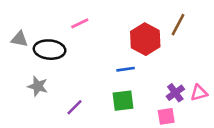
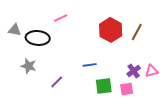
brown line: (178, 25) -> (137, 32), moved
blue line: (126, 69) -> (90, 65), moved
green square: (123, 101) -> (104, 86), moved

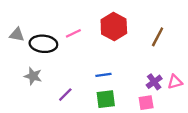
pink line: (61, 18) -> (73, 33), moved
red hexagon: (111, 30) -> (114, 26), moved
green square: (104, 86) -> (106, 99), moved

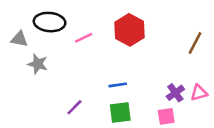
brown line: (158, 37) -> (195, 43), moved
black ellipse: (43, 44) -> (50, 22), moved
gray star: (33, 76) -> (38, 64), moved

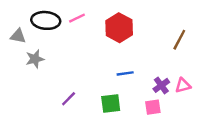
pink line: (84, 38) -> (77, 18), moved
gray star: (38, 64) -> (35, 59), turned -30
blue line: (118, 85) -> (125, 73), moved

